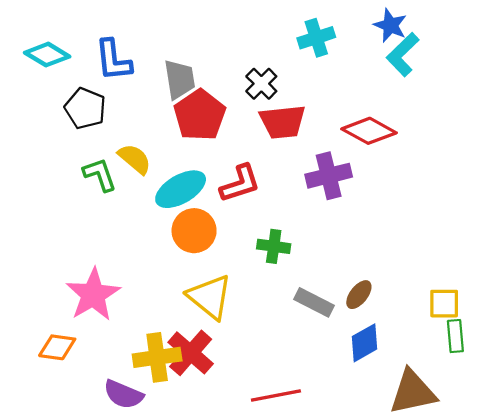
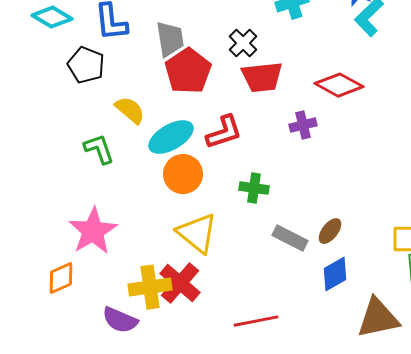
green L-shape: (100, 175) -> (99, 149), moved
purple cross: (329, 176) -> (303, 125), size x0.7
orange diamond: (57, 347) -> (61, 278), turned -32

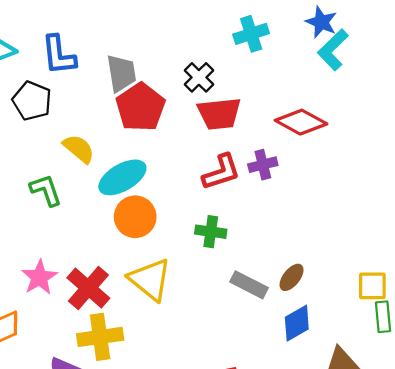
red L-shape: (224, 132) -> (221, 172), moved
pink star: (93, 231) -> (39, 277), size x0.7
red cross: (180, 283) -> (88, 288), moved

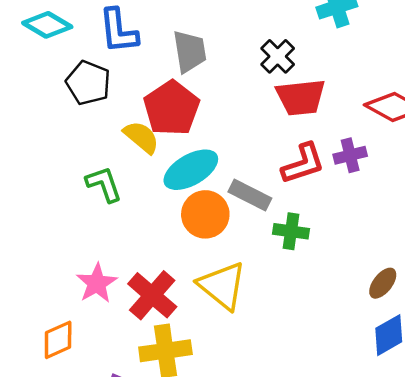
red pentagon: (140, 107) -> (172, 108), moved
gray rectangle: (249, 285) -> (250, 195), moved

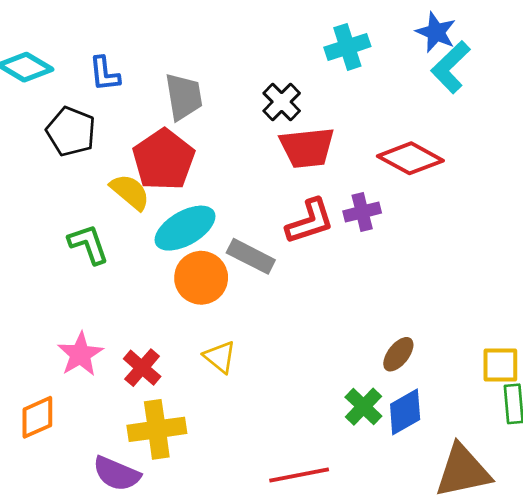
blue L-shape: (118, 31) -> (105, 74), size x0.7
green cross: (291, 231) -> (363, 407), moved, turned 36
yellow triangle: (222, 286) -> (220, 357), size x0.6
red cross: (152, 295) -> (142, 368), size x0.7

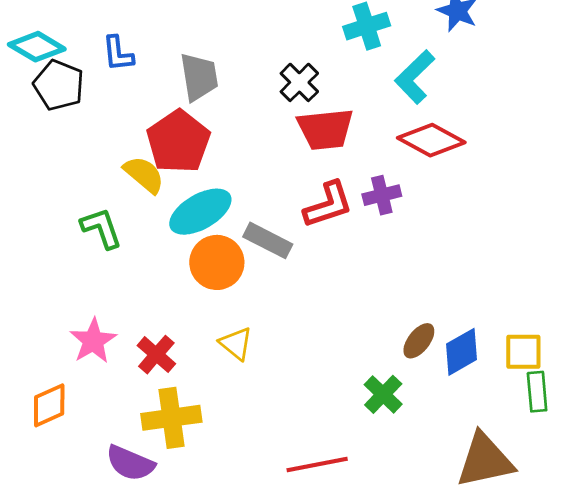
cyan L-shape: (451, 67) -> (415, 77), moved
black pentagon: (71, 131) -> (59, 85), moved
blue diamond: (405, 412) -> (461, 352), moved

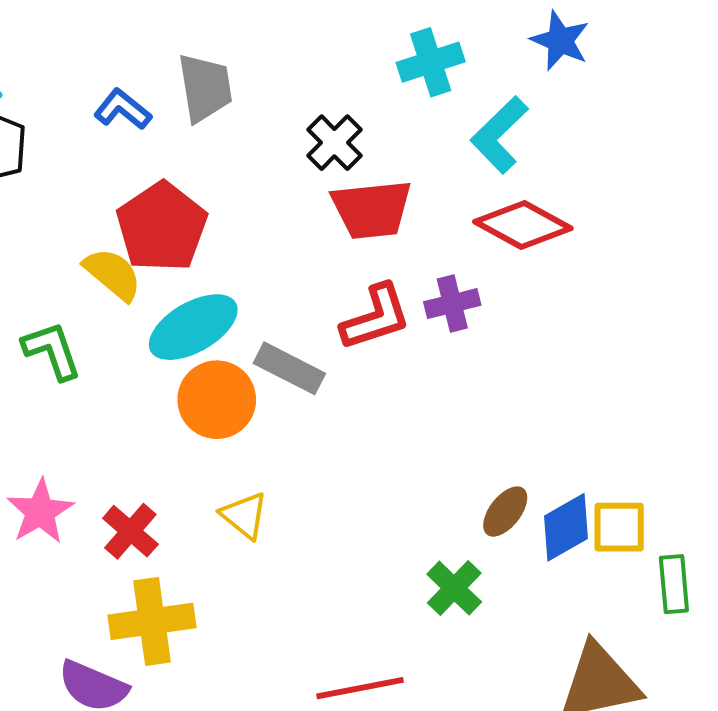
blue L-shape: (118, 54) -> (123, 109), moved, turned 135
gray trapezoid: (199, 77) -> (205, 88), moved
yellow square: (523, 352) -> (619, 527), moved

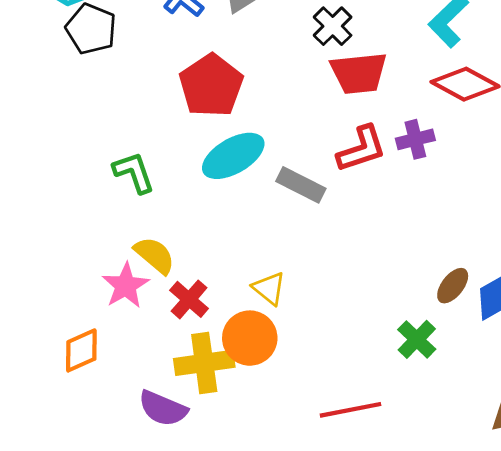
yellow semicircle: (113, 274) -> (155, 255), moved
orange circle: (217, 400) -> (250, 338), moved

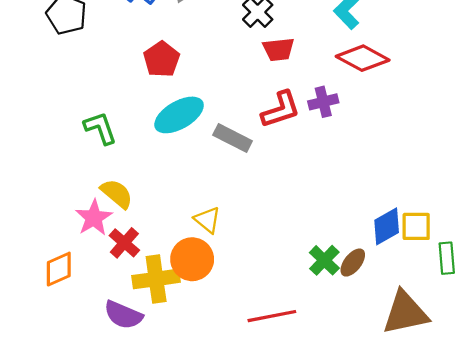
red trapezoid: (359, 73) -> (278, 49), size x0.7
red pentagon: (211, 86) -> (162, 59), size x0.7
brown ellipse: (453, 286) -> (353, 263), moved
red cross: (189, 299) -> (124, 243), moved

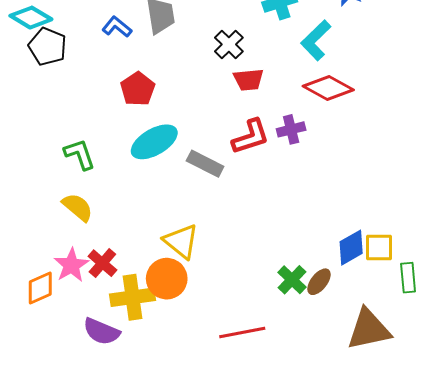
yellow semicircle: (117, 194) -> (78, 207), moved
pink star: (94, 218) -> (71, 265), moved
yellow triangle: (207, 220) -> (181, 241), size x1.4

